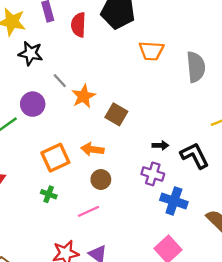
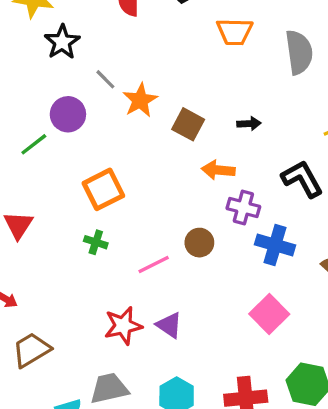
black star: (31, 53) -> (62, 42), turned 30
black arrow: (160, 145) -> (249, 124), moved
orange arrow: (92, 149) -> (218, 170), moved
brown circle: (101, 179) -> (199, 243), moved

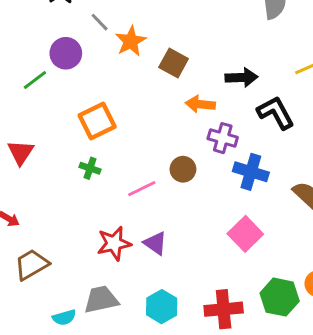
black arrow: (249, 124) -> (242, 77), moved, size x1.5

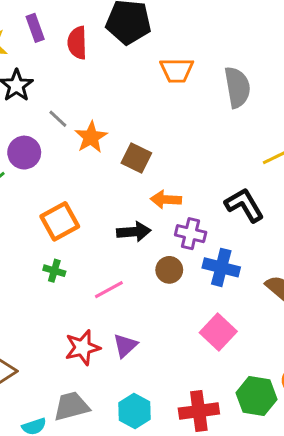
black arrow: (242, 77) -> (134, 232), moved
brown circle: (183, 169) -> (169, 270), moved
purple triangle: (155, 243) -> (125, 346), turned 45

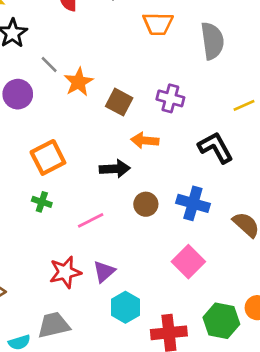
purple cross: (191, 234) -> (170, 98), moved
cyan hexagon: (135, 411) -> (125, 307), moved

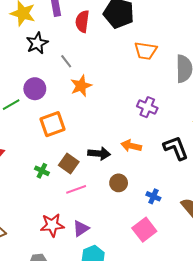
gray line: (49, 64) -> (66, 61), moved
brown square: (119, 102) -> (69, 164), moved
orange arrow: (145, 140) -> (131, 146), moved
orange square: (48, 157) -> (53, 124), moved
blue cross: (193, 203) -> (153, 196), moved, size x0.6

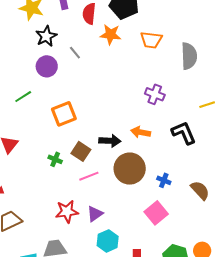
orange star: (81, 86) -> (111, 34), moved, turned 30
purple circle: (35, 89) -> (47, 66), moved
brown circle: (119, 183) -> (130, 169), size x1.8

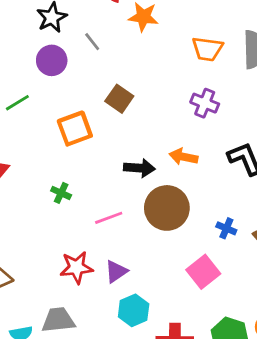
orange trapezoid: (151, 40) -> (207, 49), moved
brown square: (81, 151) -> (119, 99), moved
blue cross: (164, 180) -> (226, 228), moved

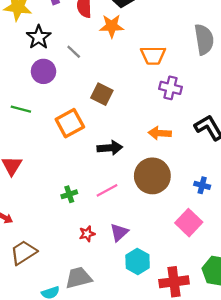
orange trapezoid: (207, 49) -> (153, 55), moved
green line: (17, 103) -> (21, 109), turned 54
black arrow: (139, 168) -> (110, 148), moved
green cross: (61, 193) -> (69, 194), moved, turned -35
red star: (76, 267) -> (87, 234), size x0.6

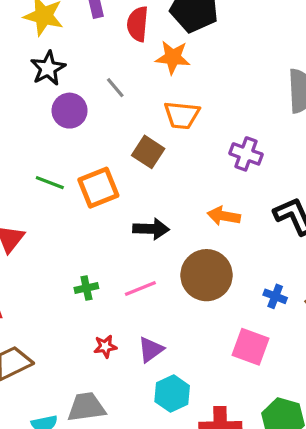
black star: (39, 37) -> (48, 68), moved
orange trapezoid: (153, 55) -> (182, 115), moved
green line: (21, 109) -> (50, 183), moved
pink square: (189, 223) -> (250, 347), turned -30

